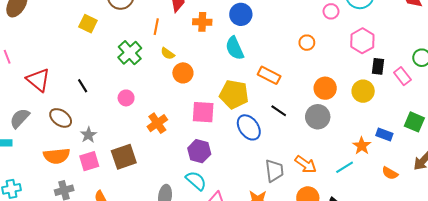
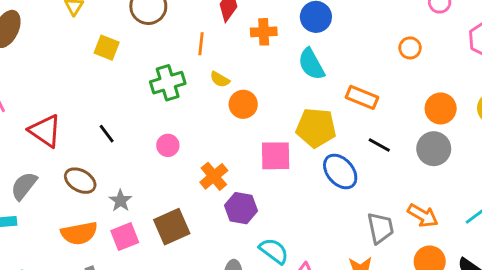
green cross: (130, 53) -> (168, 83), turned 30
purple hexagon: (199, 151) -> (241, 208), moved

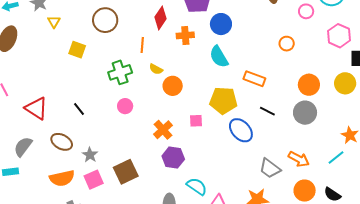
pink circle: (168, 145) -> (125, 106), moved
pink square: (276, 156) -> (196, 121), size x0.6
orange cross: (214, 176) -> (163, 130), moved
gray trapezoid: (380, 228) -> (270, 168), turned 140

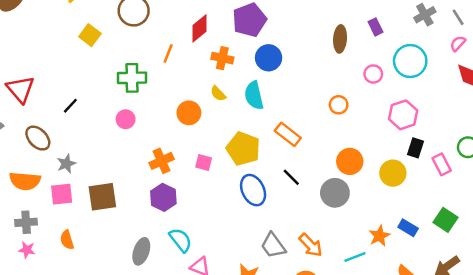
yellow semicircle: (156, 69) -> (218, 94), moved
black line: (79, 109) -> (70, 106), turned 64

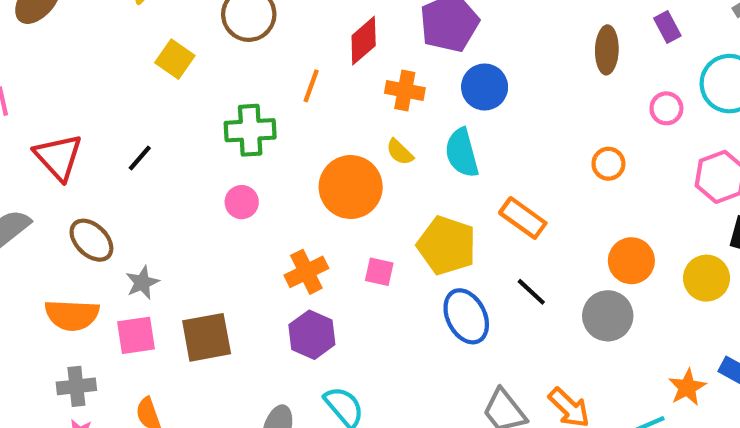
black line: (70, 106) -> (140, 158), moved
orange circle: (189, 113) -> (351, 187), size x1.5

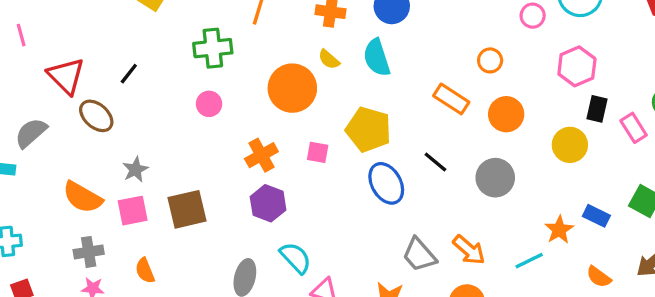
orange rectangle: (523, 218) -> (451, 99), moved
brown ellipse: (91, 240) -> (96, 116), moved
orange circle: (631, 261) -> (506, 114), moved
orange semicircle: (72, 315) -> (83, 197), turned 30

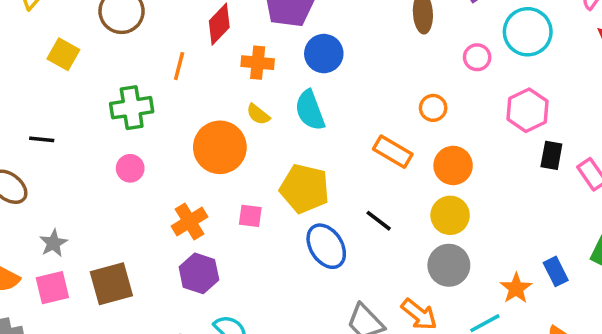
black line: (129, 74) -> (42, 139), turned 60
yellow circle: (570, 145) -> (450, 215), moved
gray circle: (495, 178) -> (449, 265), moved
blue rectangle: (596, 216) -> (556, 271), turned 40

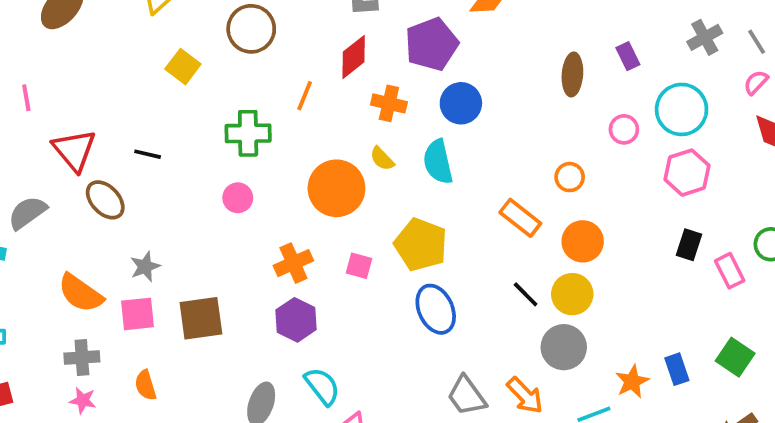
pink hexagon: (528, 110) -> (687, 173), moved
black line: (379, 221) -> (526, 294), moved

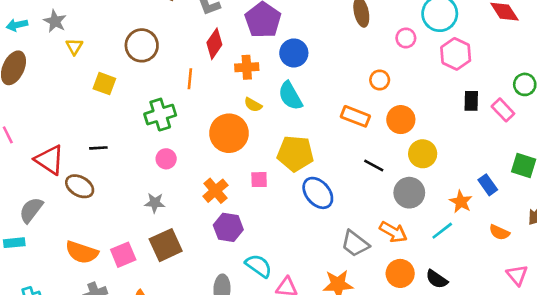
gray star: (145, 267) -> (155, 203), moved, turned -30
yellow circle: (572, 294) -> (423, 154), moved

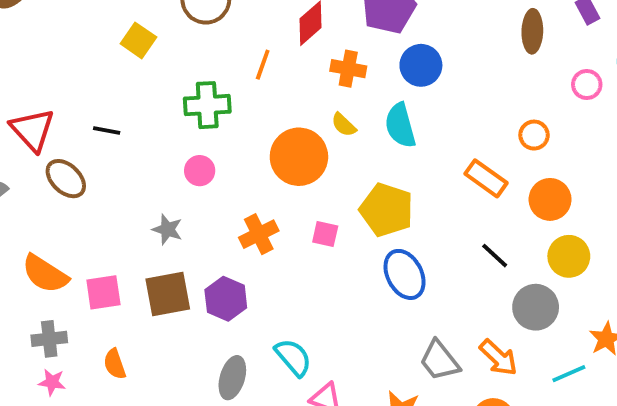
purple hexagon: (228, 227) -> (226, 299), moved

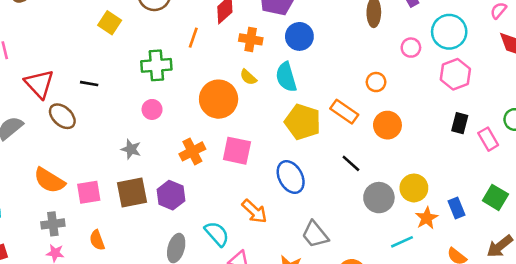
yellow pentagon: (387, 210) -> (303, 122), moved
pink square: (325, 234) -> (237, 151), size x1.6
yellow circle: (569, 256) -> (414, 188), moved
orange arrow: (498, 358) -> (254, 211), moved

